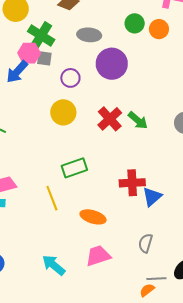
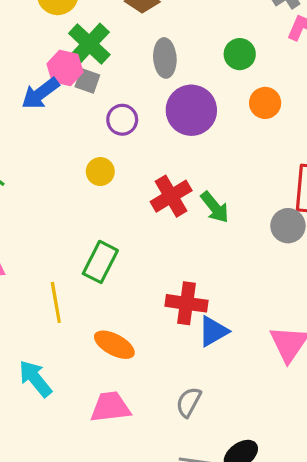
orange circle: (159, 29) -> (265, 103), moved
gray ellipse: (89, 35) -> (165, 58), turned 70
yellow circle: (63, 112) -> (100, 172), size x0.7
green rectangle: (74, 168) -> (100, 262), turned -55
cyan arrow: (54, 265) -> (35, 379), moved

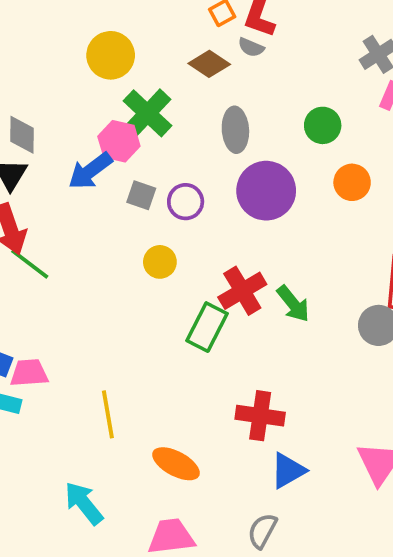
gray square: (87, 81) -> (141, 195), moved
green rectangle: (100, 262) -> (207, 327), moved
blue triangle: (213, 331) -> (288, 471), moved

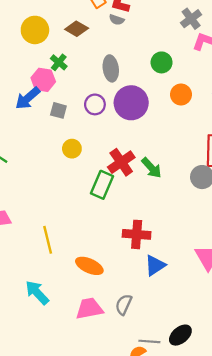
brown diamond: (209, 64) -> (77, 29), moved
green cross: (147, 113) -> (59, 62), size x0.6
purple circle: (186, 202) -> (95, 104), moved
gray semicircle: (262, 531) -> (124, 305), moved

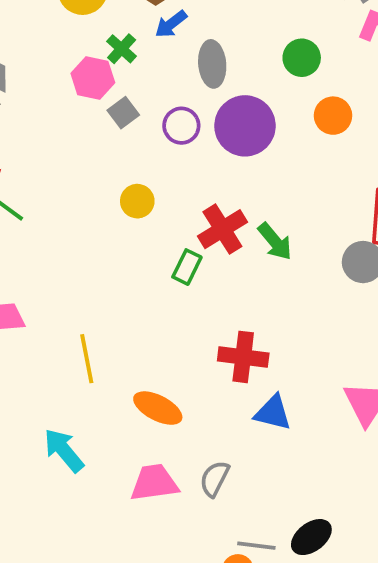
blue arrow: (28, 98) -> (171, 24), moved, size x0.7
gray square: (58, 110) -> (123, 113), moved, turned 35
green rectangle: (102, 185) -> (187, 267), size x0.7
blue triangle: (155, 265) -> (273, 413), turned 45

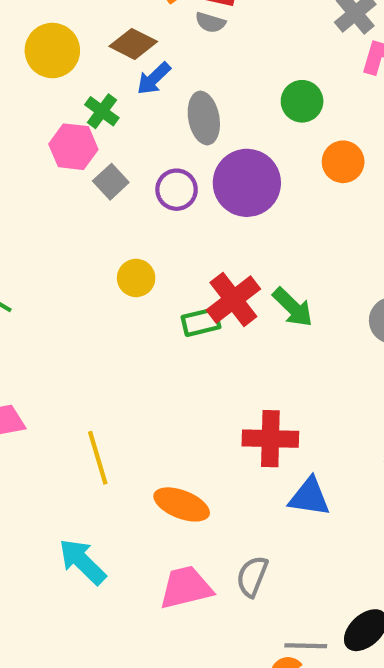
green rectangle: (187, 267) -> (201, 322), moved, turned 56

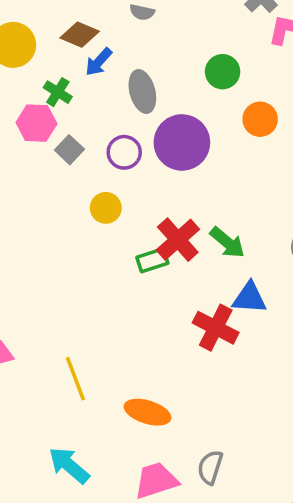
yellow circle: (136, 278) -> (106, 208), moved
red cross: (270, 439) -> (216, 328), moved, turned 30
blue triangle: (309, 497) -> (249, 298), moved

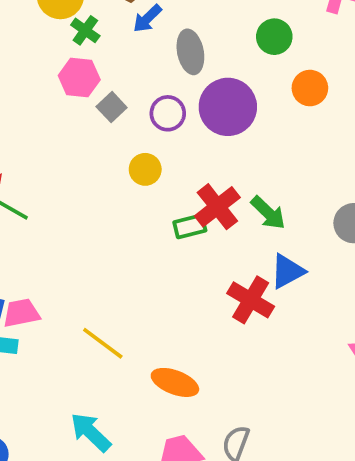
green cross: (58, 92) -> (85, 30), moved
blue triangle: (249, 298) -> (287, 271), turned -36
yellow line: (75, 379) -> (103, 343), turned -36

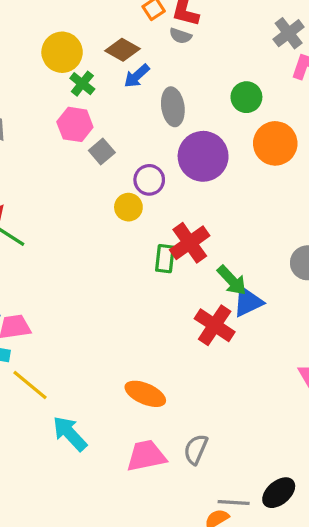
orange circle: (310, 88) -> (275, 143), size x1.4
purple circle: (168, 113) -> (149, 180), moved
green arrow: (268, 213) -> (232, 280), moved
green rectangle: (190, 226) -> (165, 259), turned -72
yellow line: (103, 343) -> (30, 385), moved

